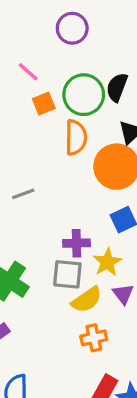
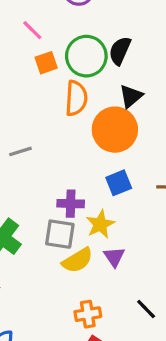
orange cross: (94, 338) -> (88, 314), moved

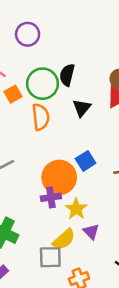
orange circle: (115, 130) -> (59, 177), moved
blue square: (119, 183) -> (86, 161), moved
gray square: (60, 234) -> (50, 257), moved

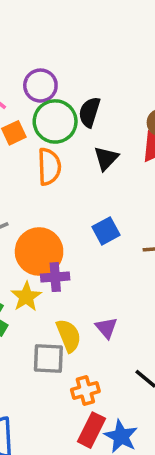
purple circle: (28, 34) -> (40, 86), moved
orange circle: (59, 177) -> (39, 252), moved
yellow star: (76, 209) -> (26, 297), moved
yellow semicircle: (64, 239) -> (69, 336), turned -75

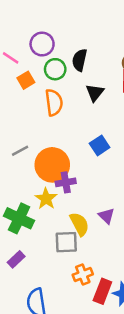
green circle: (55, 121) -> (55, 69), size x0.7
orange cross: (85, 390) -> (83, 275), moved

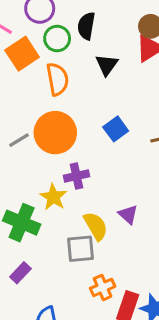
orange square: (26, 80) -> (22, 54), size x1.5
orange circle: (52, 165) -> (55, 133), moved

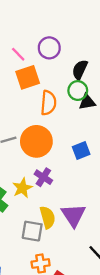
green circle: (57, 39) -> (78, 91), moved
black triangle: (107, 65) -> (87, 102), turned 30
purple cross: (76, 176) -> (43, 177), turned 30
purple triangle: (128, 214) -> (73, 215), size x1.6

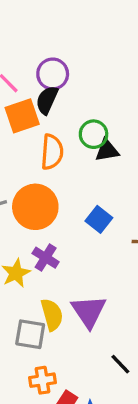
black semicircle: (80, 70) -> (47, 100), moved
blue square: (81, 151) -> (99, 219), turned -30

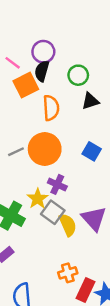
green circle: (94, 134) -> (78, 75), moved
gray square: (30, 334) -> (53, 212), moved, turned 35

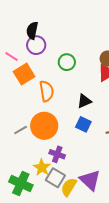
black semicircle: (42, 71) -> (32, 31), moved
black triangle: (90, 101) -> (84, 101), moved
yellow semicircle: (68, 225) -> (69, 187), turned -120

